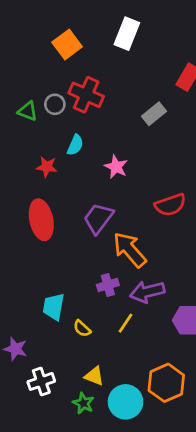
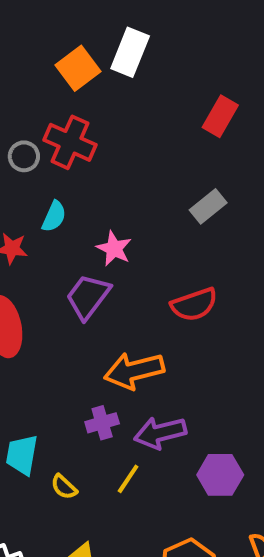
orange square: (67, 45) -> (78, 68), moved
gray rectangle: (154, 114) -> (208, 206), moved
purple trapezoid: (98, 218) -> (88, 297), moved
orange arrow: (130, 250) -> (134, 371), turned -63

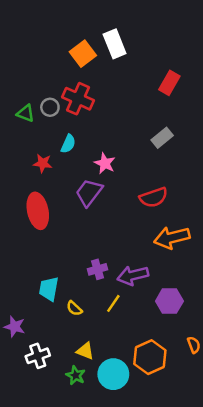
white rectangle: (130, 52) -> (115, 44), turned -44
orange arrow: (134, 371) -> (172, 238), moved

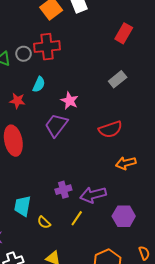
red cross: (78, 99) -> (47, 47), turned -30
orange arrow: (172, 238) -> (126, 163), size x0.7

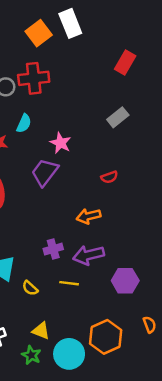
red semicircle: (110, 129) -> (109, 177), size x0.6
orange arrow: (126, 163) -> (89, 216), moved
yellow line: (77, 218) -> (69, 283), turned 63

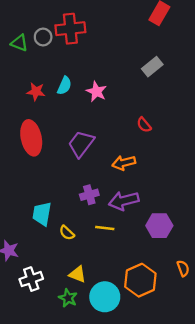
cyan semicircle: (24, 123) -> (64, 86), moved
purple trapezoid: (45, 172) -> (81, 144), moved
red semicircle: (109, 177) -> (144, 125), turned 70

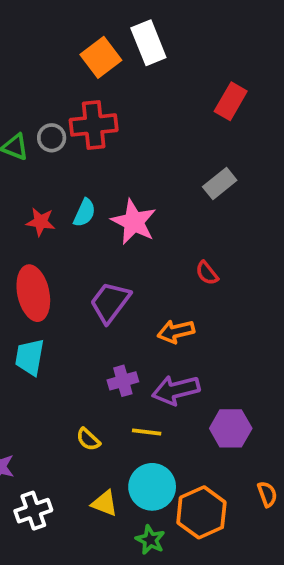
pink star: (96, 92) -> (134, 222), size x1.4
cyan trapezoid: (42, 214) -> (30, 357), moved
cyan circle: (105, 297) -> (152, 487), moved
green star: (68, 298) -> (150, 540), moved

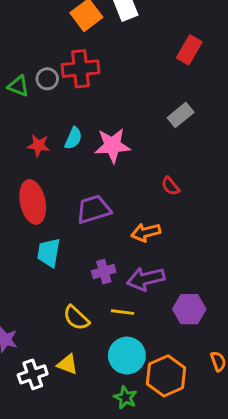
pink star: (134, 222) -> (112, 145), turned -30
purple trapezoid: (110, 302) -> (94, 209), turned 36
cyan trapezoid: (30, 357) -> (49, 253), moved
yellow semicircle: (88, 439) -> (76, 318), size x1.4
yellow triangle: (105, 503) -> (68, 364), moved

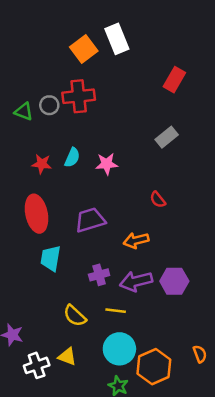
pink star: (112, 145) -> (107, 164), size x0.7
purple hexagon: (189, 309) -> (174, 281), moved

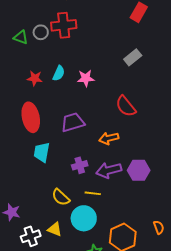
red semicircle: (158, 200) -> (126, 106), size x1.6
cyan circle: (119, 349) -> (84, 218), moved

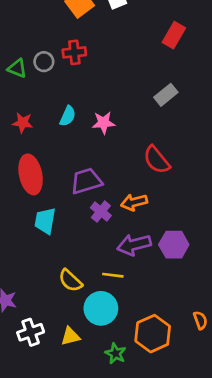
red cross: (64, 25) -> (74, 52), size x0.7
red star: (35, 78) -> (23, 123), moved
purple cross: (80, 165) -> (101, 212), moved, turned -35
yellow triangle: (55, 229) -> (70, 336), moved, turned -35

